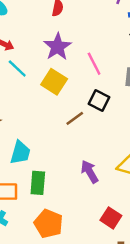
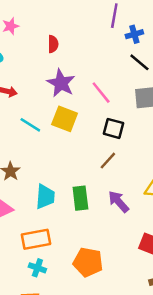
cyan line: (17, 68) -> (30, 125), moved
brown line: (75, 118) -> (108, 161), moved
green rectangle: (38, 183) -> (80, 198), moved

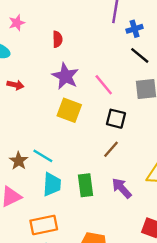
cyan line: (30, 125) -> (43, 156), moved

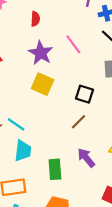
pink line: (104, 85) -> (73, 44), moved
green rectangle: (85, 185) -> (55, 169), moved

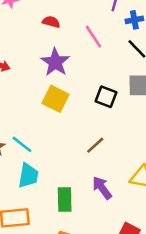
red semicircle: (35, 19) -> (51, 22), turned -80
pink line: (73, 44) -> (93, 37), moved
black square: (85, 94) -> (106, 97), moved

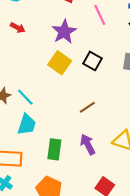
black square: (106, 97) -> (92, 61), moved

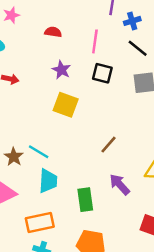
pink line: (100, 15) -> (95, 41), turned 48
purple star: (64, 32) -> (61, 70), size x0.7
black square: (92, 61) -> (102, 73), moved

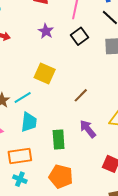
black square: (102, 73) -> (79, 36), turned 36
yellow square: (66, 105) -> (45, 73), moved
cyan line: (39, 152) -> (23, 97), turned -66

